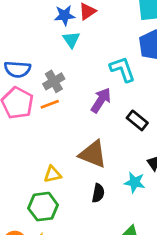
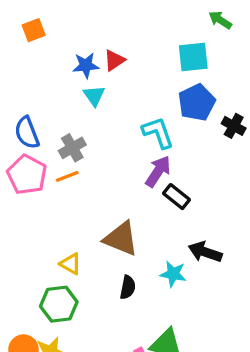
blue semicircle: (17, 69) -> (27, 133), turned 65
purple arrow: (101, 100) -> (158, 171), moved
yellow triangle: (52, 174) -> (71, 264), turned 42

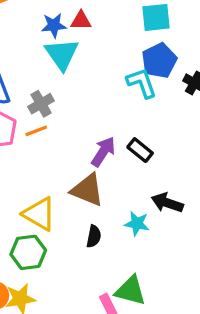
red triangle: (114, 60) -> (81, 21), turned 35
cyan triangle: (94, 96) -> (62, 54), size x1.6
cyan L-shape: (158, 133) -> (142, 83), moved
purple arrow: (158, 171) -> (103, 152), moved
yellow triangle: (71, 264) -> (39, 214), size x1.6

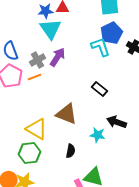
purple arrow: (103, 152) -> (58, 57), moved
black semicircle: (94, 236) -> (71, 151), moved

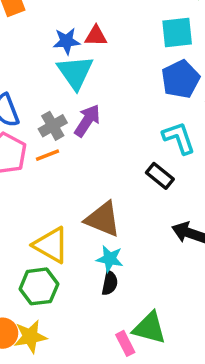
cyan L-shape: (101, 47) -> (179, 138), moved
cyan star: (98, 135) -> (110, 259), moved

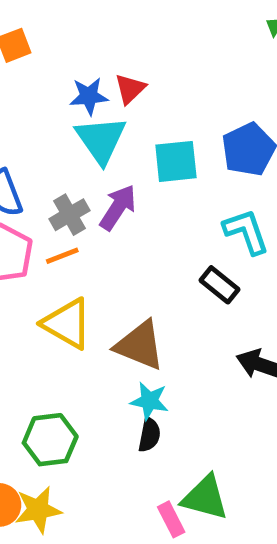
cyan square: (177, 33) -> (176, 161), moved
red triangle: (96, 36) -> (130, 89), turned -45
yellow triangle: (51, 245) -> (67, 324), moved

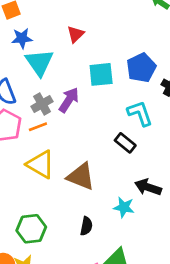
blue star: (89, 96) -> (22, 38), moved
cyan triangle: (101, 140) -> (39, 62), moved
cyan star: (149, 401) -> (124, 207), moved

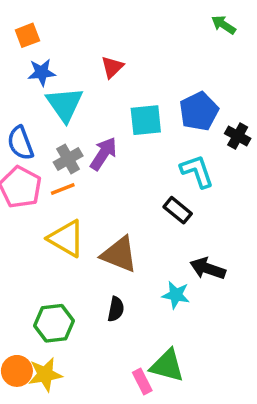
black semicircle: (86, 226) -> (116, 309), moved

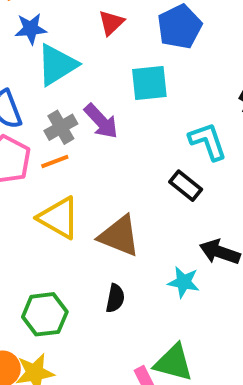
cyan triangle: (65, 104) -> (57, 65), turned 33
blue pentagon: (199, 111) -> (180, 27), moved
purple arrow: (103, 154) -> (101, 121), turned 104

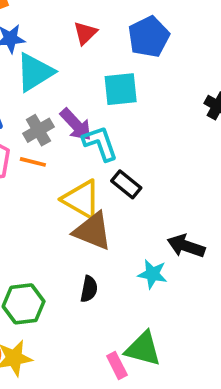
cyan L-shape: (208, 141) -> (100, 143), moved
orange line: (55, 161) -> (33, 162), turned 35
black rectangle: (186, 186) -> (126, 184), moved
yellow triangle: (59, 218) -> (81, 199), moved

